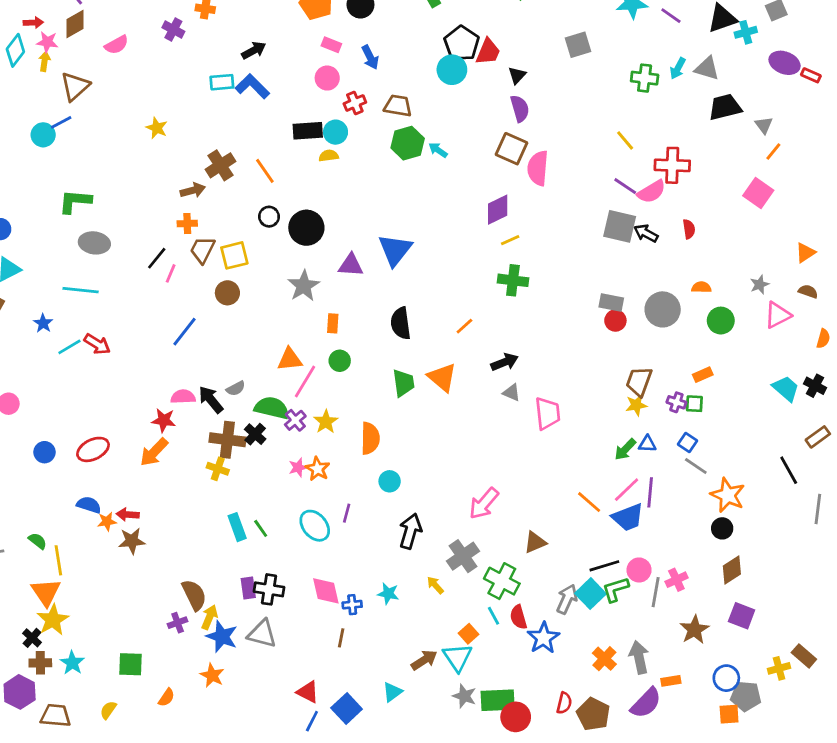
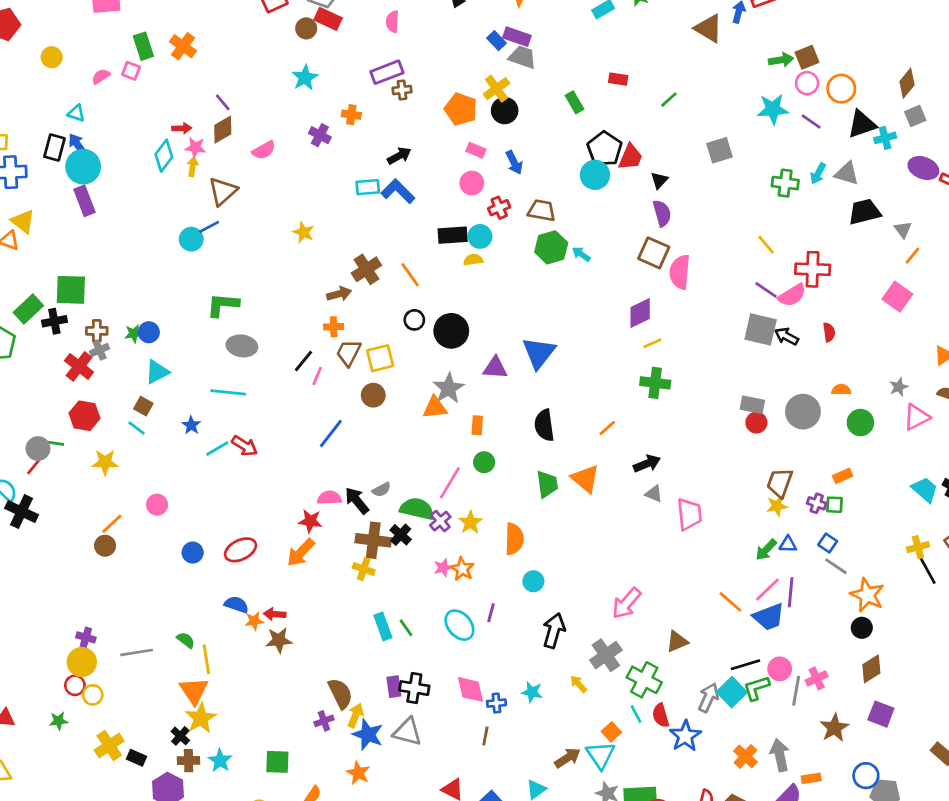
orange triangle: (290, 359) -> (435, 407), moved
yellow cross: (779, 668) -> (918, 547), moved

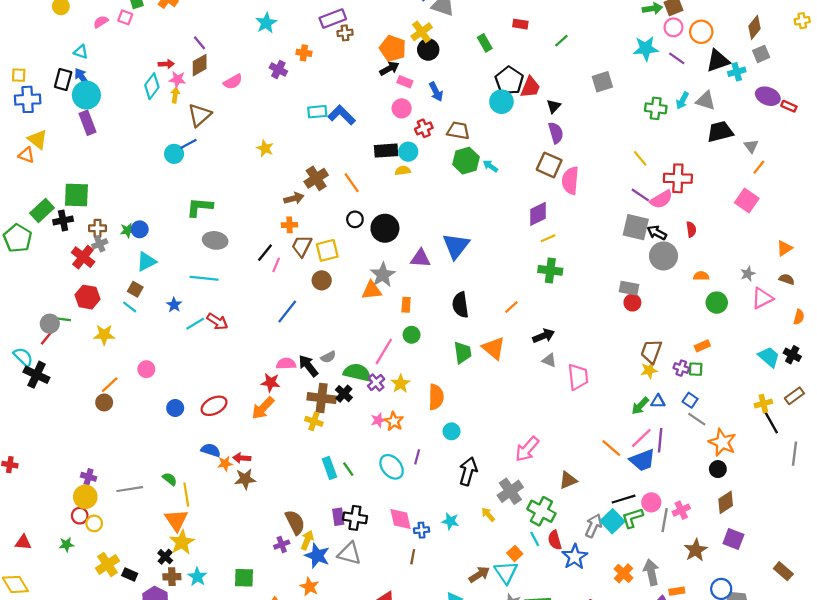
black arrow: (399, 156) -> (389, 68), moved
gray circle: (803, 412) -> (663, 256), moved

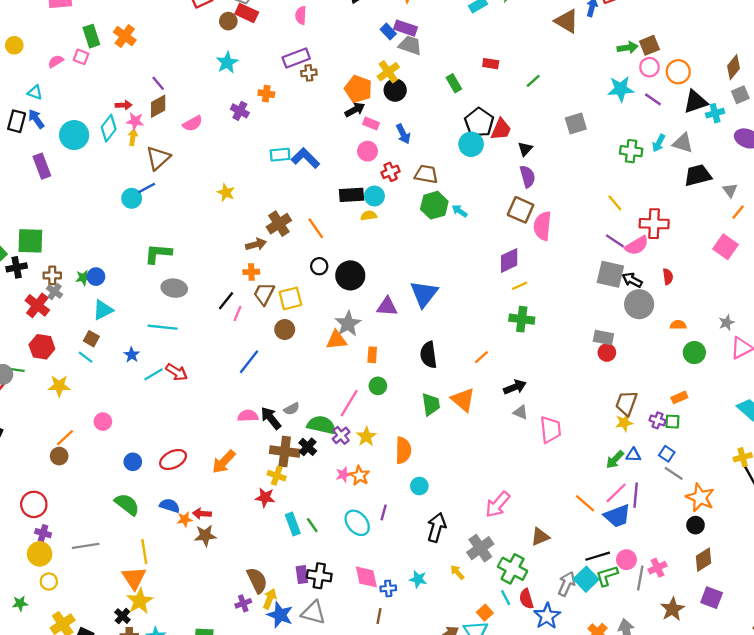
cyan circle: (86, 95) -> (74, 135), moved
gray cross: (100, 244) -> (55, 292), turned -32
red star: (271, 382) -> (265, 498), moved
green semicircle: (170, 479) -> (127, 504), moved, size x1.6
red circle: (80, 516) -> (34, 504), moved, size x1.5

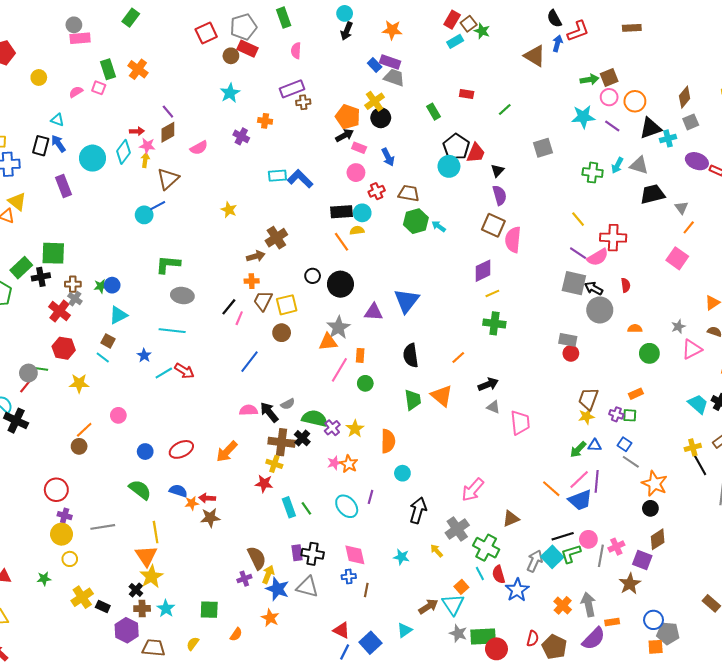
orange line: (316, 228) -> (341, 242), moved
pink line: (349, 403) -> (339, 370), moved
blue cross: (388, 588) -> (349, 577), moved
purple square: (712, 598) -> (642, 560), moved

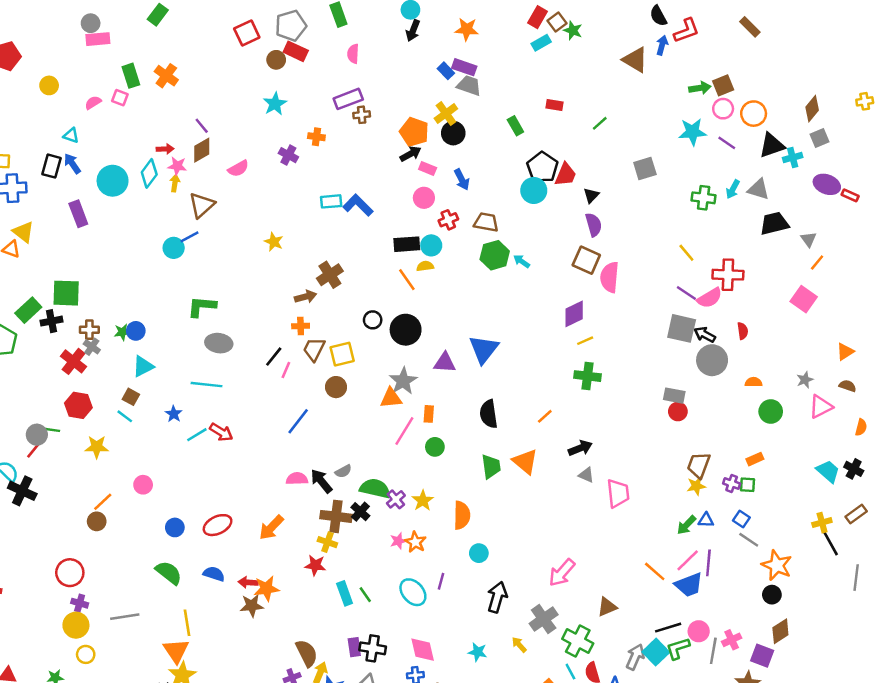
brown rectangle: (632, 28) -> (750, 27), turned 48
orange star: (192, 503) -> (266, 589), moved, size x1.5

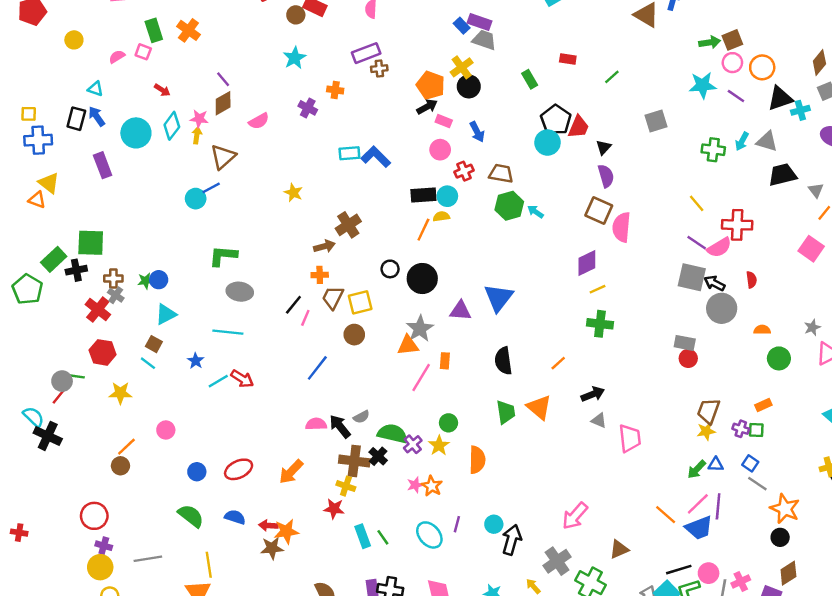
red arrow: (165, 149) -> (162, 90), moved, turned 35
orange line: (407, 280) -> (423, 230), turned 60
green circle: (435, 447) -> (448, 423), moved
cyan circle: (479, 553) -> (494, 524), moved

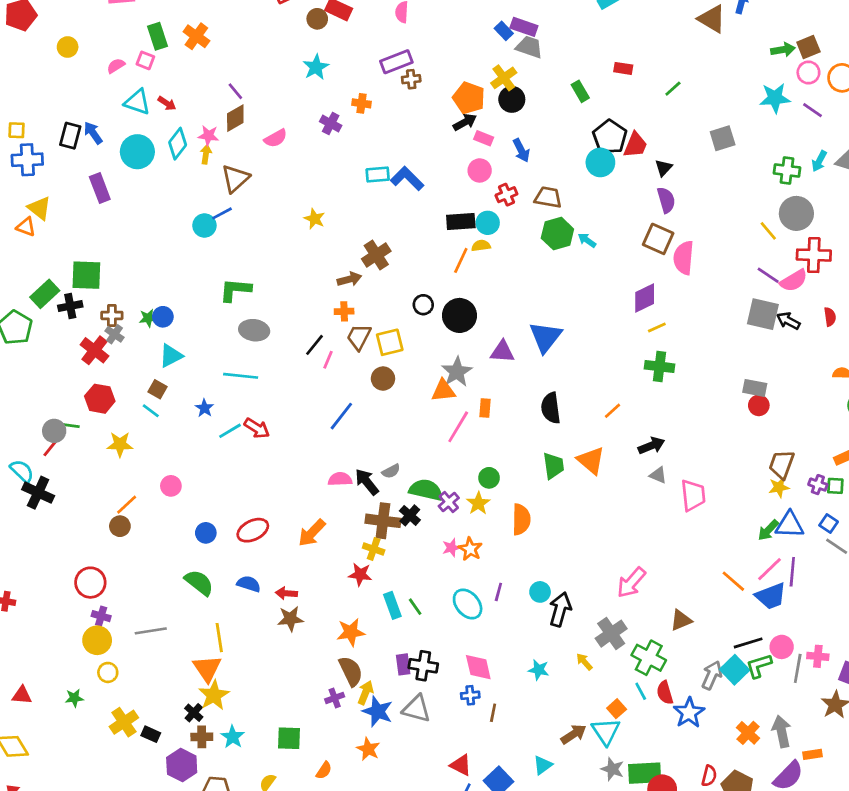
cyan triangle: (95, 89) -> (137, 102), moved, size x1.5
gray circle: (722, 308) -> (796, 213), moved
blue triangle: (716, 465) -> (790, 525), size x1.6
orange star: (286, 531) -> (351, 632), moved
pink cross: (741, 581) -> (818, 656), turned 30

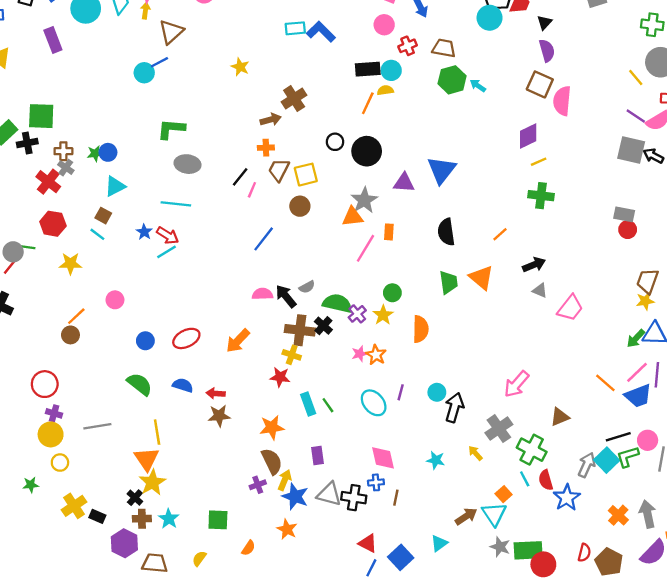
red arrow: (257, 428) -> (168, 235), moved
pink trapezoid: (693, 495) -> (570, 308), turned 44
black cross: (423, 666) -> (354, 498), moved

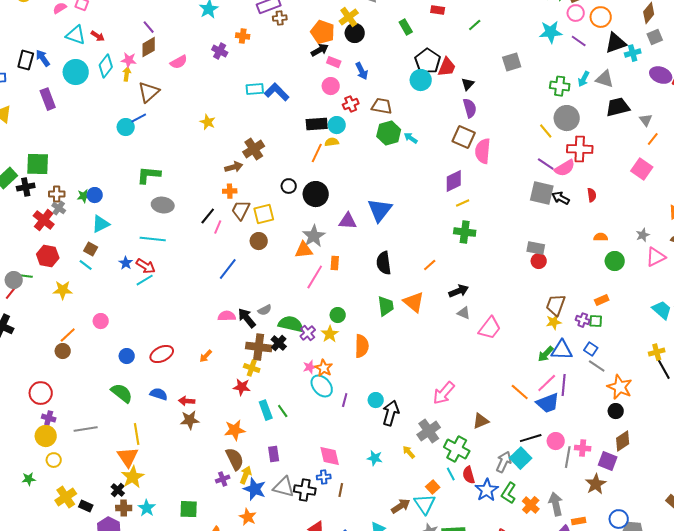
orange arrow: (238, 341) -> (206, 356), size x0.6
cyan ellipse: (374, 403) -> (322, 386), moved
green L-shape: (628, 457) -> (509, 493), moved, turned -40

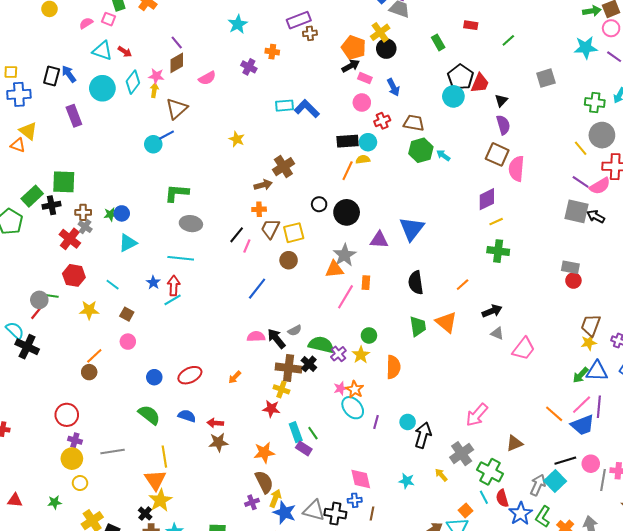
brown square: (91, 249) -> (127, 314), moved
red arrow: (146, 266) -> (174, 286), turned -120
purple rectangle: (274, 454) -> (304, 448), moved, turned -49

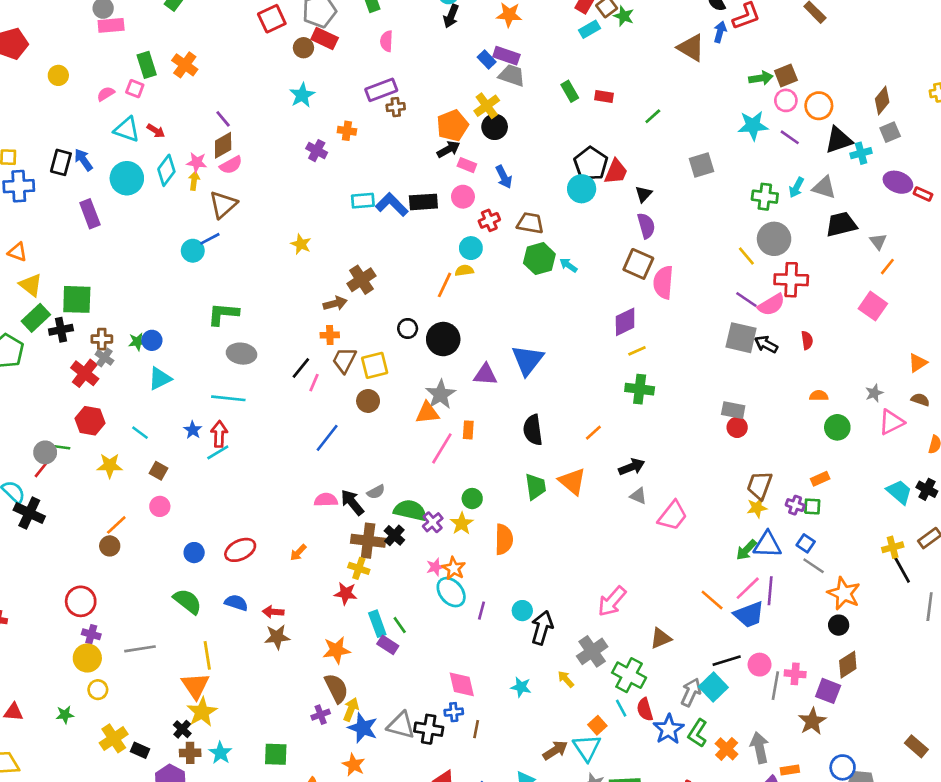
green rectangle: (438, 42) -> (570, 91), moved
orange pentagon: (354, 48) -> (452, 125), turned 30
pink semicircle: (207, 78) -> (231, 165), moved
yellow triangle: (28, 131) -> (31, 285), moved
black rectangle: (348, 141) -> (423, 202), moved

